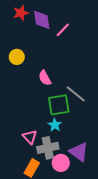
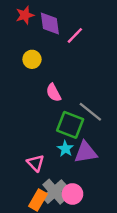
yellow circle: (17, 57) -> (32, 59), moved
green square: (59, 105) -> (70, 125), turned 30
gray cross: (48, 148) -> (55, 192), moved, turned -30
purple triangle: (79, 152) -> (86, 152), moved, turned -45

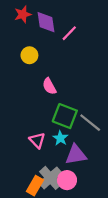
gray line: (90, 112) -> (90, 123), moved
purple triangle: (86, 152) -> (76, 155), moved
pink triangle: (36, 163) -> (37, 140), moved

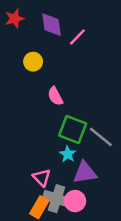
red star: (23, 14) -> (15, 18), moved
pink triangle: (37, 140) -> (42, 178), moved
gray cross: (50, 178) -> (57, 199), turned -30

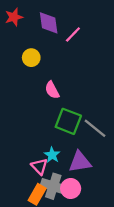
cyan star: (68, 154) -> (52, 155), moved

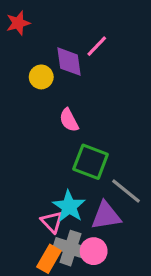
purple diamond: (49, 23) -> (69, 62), moved
gray line: (95, 128) -> (126, 191), moved
cyan star: (52, 155) -> (69, 206), size x1.5

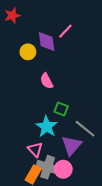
green square: (91, 162) -> (61, 109), size x0.6
cyan star: (69, 206) -> (47, 127), moved
purple triangle: (106, 216) -> (72, 145), turned -40

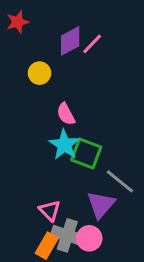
purple diamond: (47, 41) -> (70, 41), moved, turned 70
green square: (61, 109) -> (86, 154), size x1.5
cyan star: (47, 127) -> (64, 145), moved

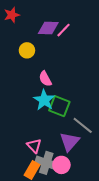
purple diamond: (70, 41) -> (48, 28), turned 30

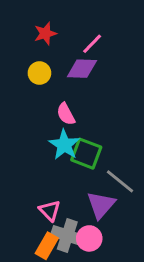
red star: (12, 15) -> (45, 34), moved
purple diamond: (48, 28) -> (82, 69), moved

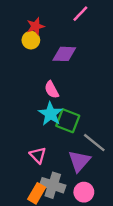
pink line: (92, 44) -> (80, 14), moved
yellow circle: (39, 73) -> (31, 40), moved
pink triangle: (50, 211) -> (38, 155), moved
pink circle: (89, 238) -> (84, 192), moved

